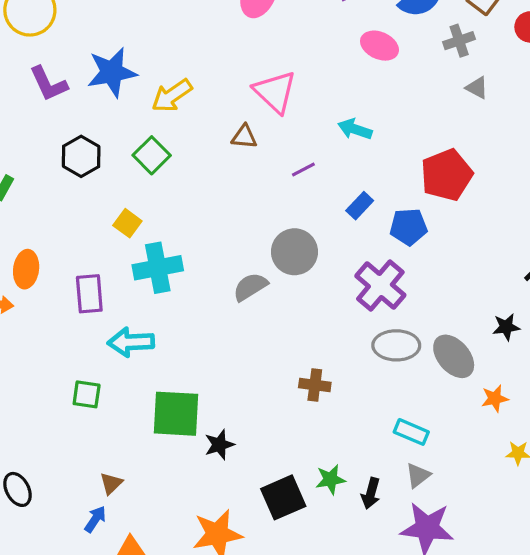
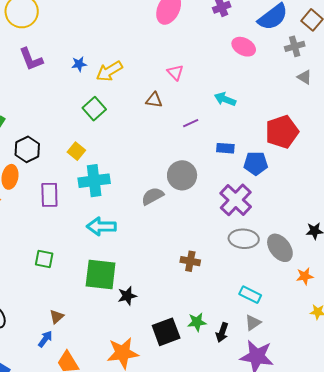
blue star: (112, 72) -> (79, 64), moved, size x0.5
pink triangle: (275, 92) -> (175, 72), size x0.6
black hexagon: (81, 156) -> (27, 149), moved
blue rectangle: (360, 206) -> (225, 148), turned 48
cyan arrow: (131, 342) -> (101, 226), moved

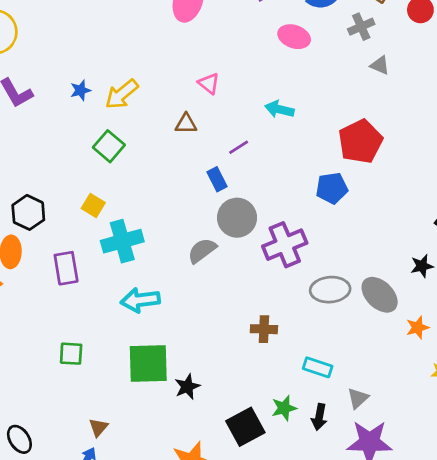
blue rectangle: (225, 148) -> (217, 179), moved, turned 66
purple cross: (236, 200) -> (285, 245), moved, turned 32
cyan rectangle: (250, 295) -> (318, 367), moved

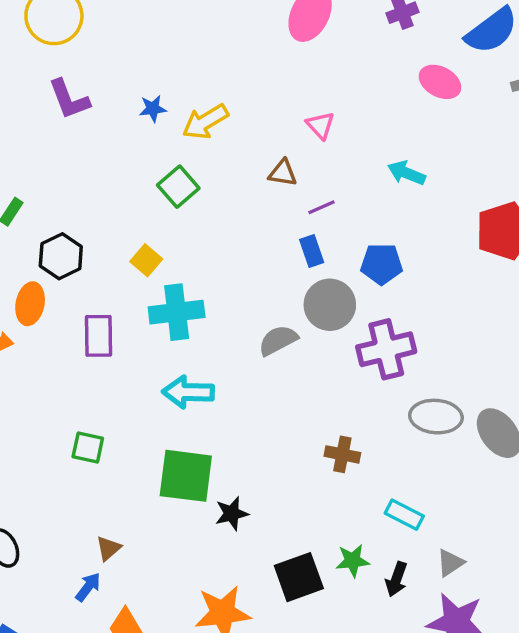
purple line: (239, 147) -> (321, 207), moved
blue pentagon: (332, 188) -> (382, 264), moved

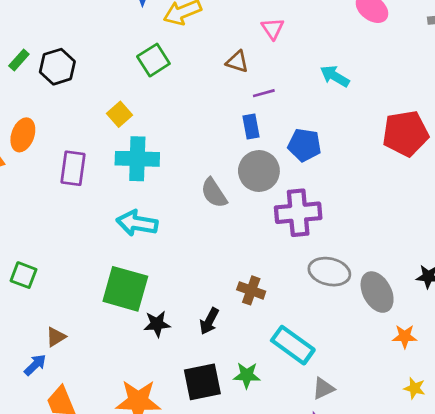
black hexagon: (61, 256) -> (57, 67), moved
gray semicircle: (278, 340) -> (214, 193), turned -104
green square: (88, 448) -> (24, 275), moved
cyan rectangle: (404, 515) -> (293, 345), size x1.4
black arrow: (396, 579) -> (209, 321), moved

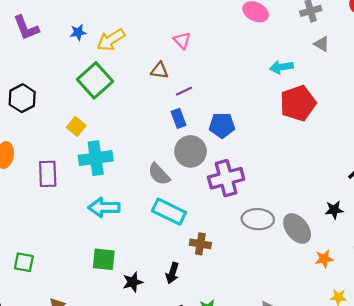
green square: (153, 60) -> (95, 80), size x1.4
cyan arrow: (335, 76) -> (281, 67), moved, turned -30
green square: (125, 289) -> (104, 259), size x0.7
cyan rectangle: (293, 345) -> (169, 212), moved

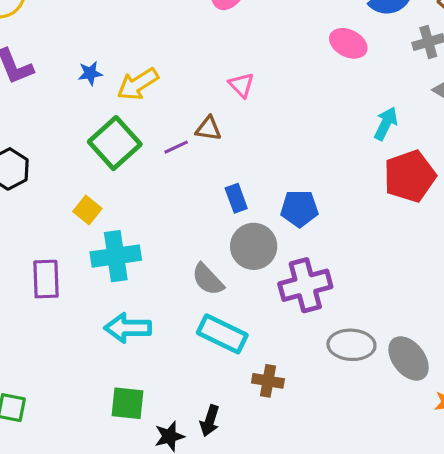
cyan arrow: (281, 67) -> (386, 124), turned 125
purple line: (184, 91) -> (176, 147), moved
black arrow: (172, 273) -> (210, 421), moved

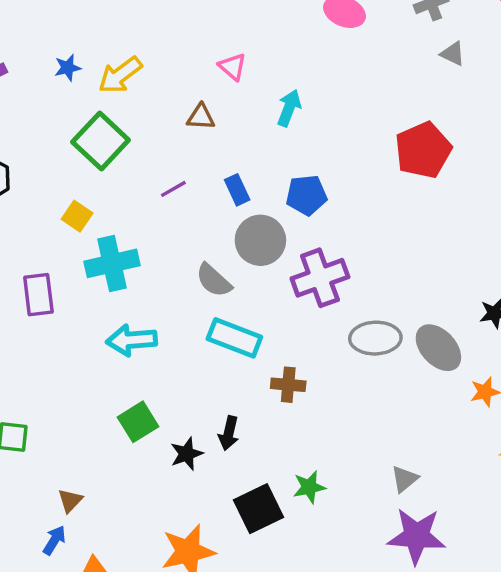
cyan arrow: (386, 124) -> (289, 108), moved
purple line: (176, 147) -> (173, 189), moved
green square: (127, 403) -> (138, 422), turned -33

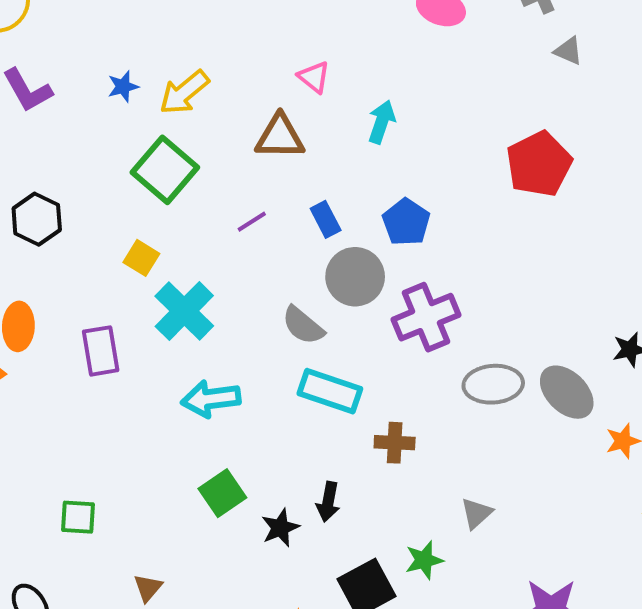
brown triangle: (201, 117) -> (280, 137), size x1.5
blue pentagon: (307, 195) -> (406, 222), turned -30
cyan cross: (112, 263) -> (184, 311), turned -30
gray triangle: (404, 479) -> (476, 513), moved

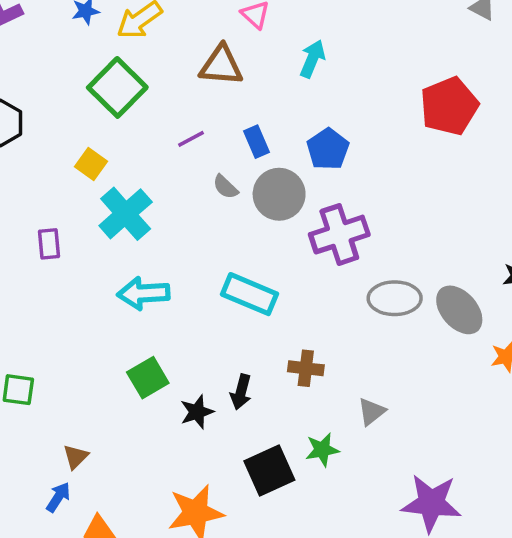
gray semicircle: (303, 325) -> (225, 187), moved, size x0.7
purple rectangle: (101, 351) -> (49, 244), size x0.7
brown cross: (395, 443) -> (306, 368), moved

